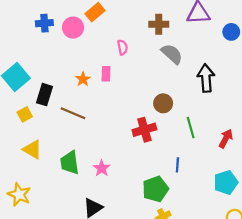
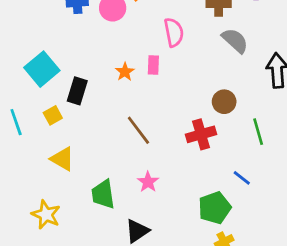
pink semicircle: (122, 47) -> (174, 32), size x1.5
brown line: (73, 113) -> (138, 130), moved, turned 30
green trapezoid: (70, 163) -> (103, 194), moved
blue line: (177, 165) -> (242, 178), turned -56

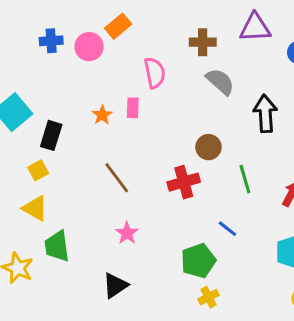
yellow square: (53, 115) -> (38, 170), moved
green trapezoid: (103, 194) -> (57, 246), moved

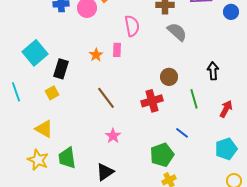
black arrow: (265, 114) -> (213, 71), moved, size x0.7
yellow triangle: (35, 208) -> (44, 129), moved
green trapezoid: (57, 246) -> (67, 158), moved

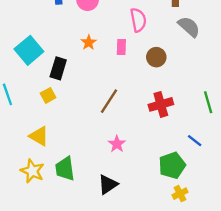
orange star: (96, 55) -> (89, 42), moved
brown circle: (169, 77) -> (156, 57), moved
brown line: (106, 98) -> (109, 101), turned 70

